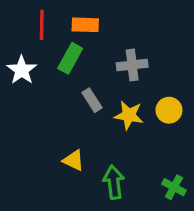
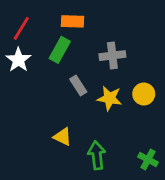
red line: (42, 25) -> (21, 28), moved, turned 30

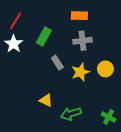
orange rectangle: (73, 21) -> (79, 16), moved
yellow star: (110, 98) -> (80, 72), turned -30
green arrow: (97, 155) -> (71, 114), turned -102

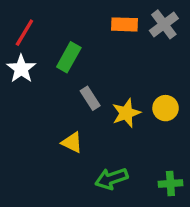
gray cross: (82, 41) -> (164, 24), moved, turned -30
yellow triangle: (46, 100) -> (72, 143), moved
green cross: (109, 117) -> (170, 184), turned -32

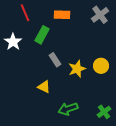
orange rectangle: (125, 24) -> (62, 15), moved
red line: (24, 33) -> (25, 13), moved, turned -54
green cross: (170, 184) -> (104, 112), turned -32

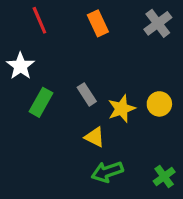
orange rectangle: (62, 15) -> (98, 23), turned 63
green rectangle: (42, 35) -> (41, 102), moved
yellow triangle: (44, 87) -> (95, 137), moved

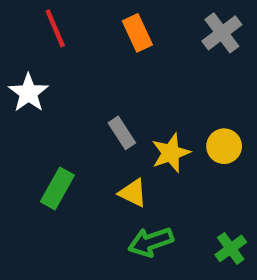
green rectangle: (41, 102) -> (57, 188), moved

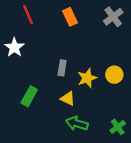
gray rectangle: (122, 133) -> (62, 68), turned 42
green arrow: (151, 242) -> (77, 123), turned 35

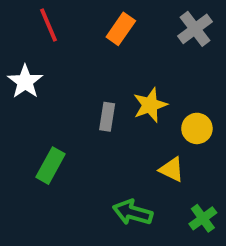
orange rectangle: (70, 17) -> (121, 29), turned 60
yellow star: (87, 78) -> (150, 105), moved
yellow triangle: (68, 99) -> (172, 169), moved

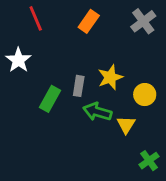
green rectangle: (51, 166) -> (50, 99), moved
yellow triangle: (172, 169) -> (126, 125), turned 36
green arrow: (133, 212) -> (97, 112), moved

